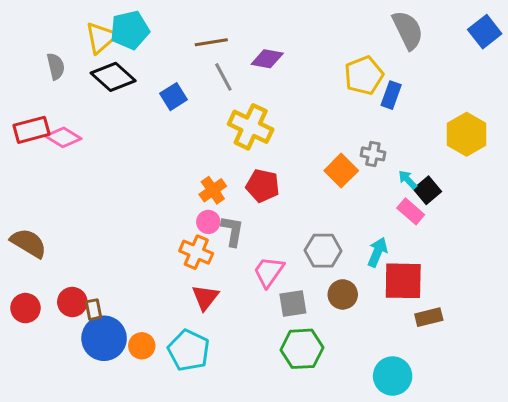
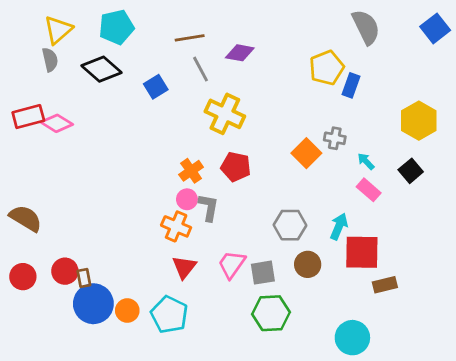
yellow triangle: (101, 38) -> (58, 30), moved
black square: (427, 190) -> (411, 171), moved
pink trapezoid: (269, 272) -> (232, 264), moved

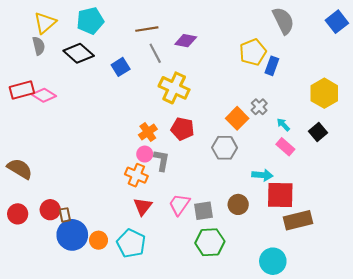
gray cross: (335, 138) -> (259, 107), turned 35
gray hexagon: (290, 225) -> (225, 148), moved
cyan arrow: (339, 226) -> (262, 175), turned 72
brown rectangle: (385, 285) -> (298, 220), size x1.5

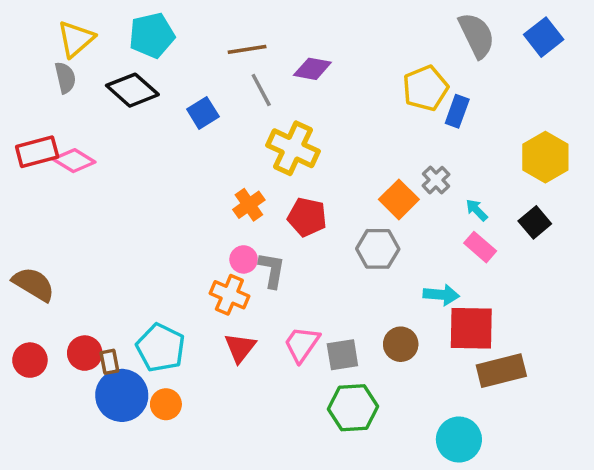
blue square: (337, 22) -> (544, 37), moved
orange cross: (148, 132) -> (249, 205), moved
cyan pentagon: (131, 243) -> (161, 348), moved

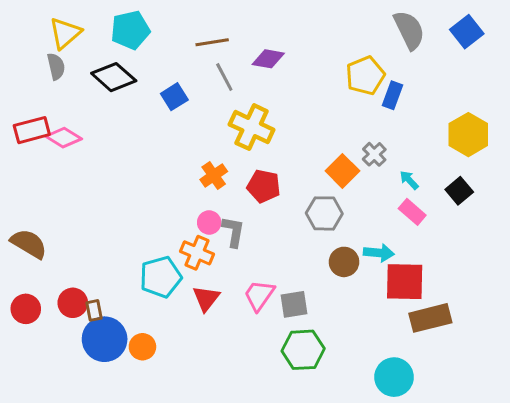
brown circle: (401, 344) -> (344, 262), moved
cyan pentagon: (161, 348) -> (161, 277), moved, turned 30

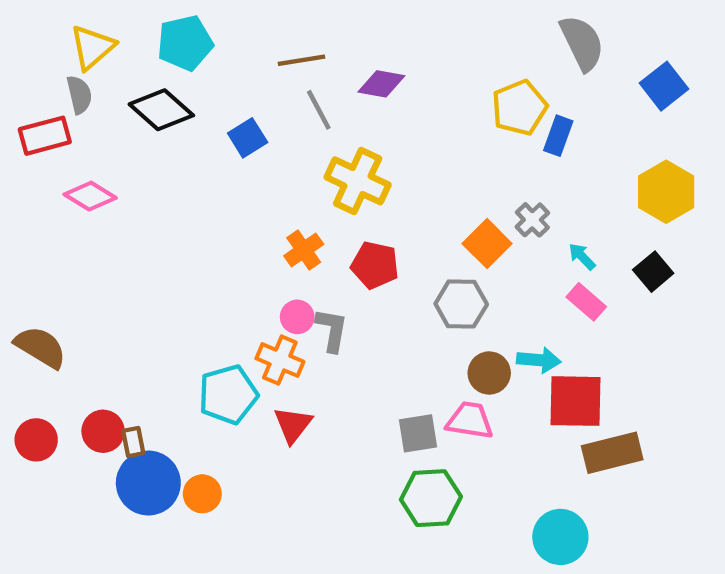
blue square: (467, 32) -> (664, 86), moved
red rectangle: (32, 130) -> (45, 136), moved
pink trapezoid: (259, 295) -> (470, 420), moved, turned 64

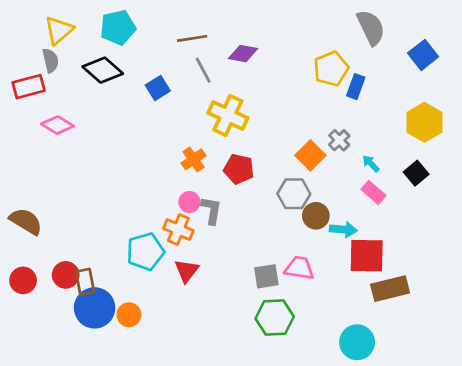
brown circle: (489, 373) -> (316, 216), moved
brown rectangle: (133, 442) -> (85, 282), size x1.4

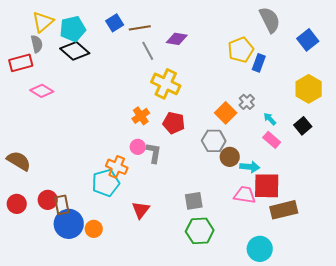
cyan pentagon: (118, 27) -> (73, 29), moved
blue square: (158, 88) -> (115, 23), moved
orange cross: (178, 230) -> (117, 167), moved
pink trapezoid: (299, 268) -> (245, 195), moved
red triangle: (187, 271) -> (141, 210), moved

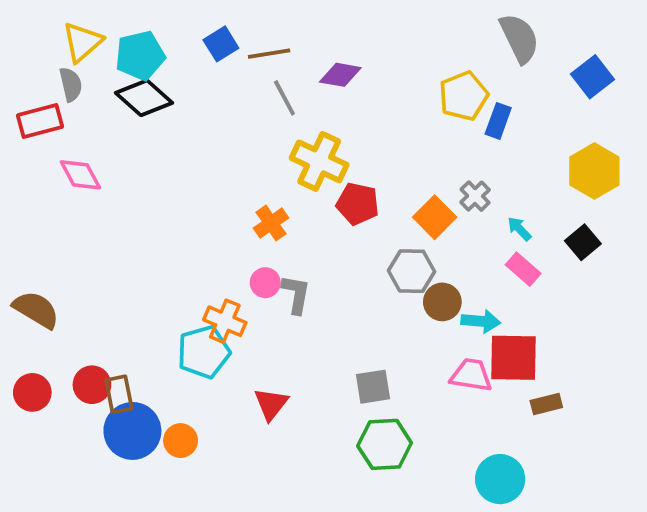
pink diamond: (42, 91) -> (80, 175), turned 30
red pentagon: (174, 123) -> (358, 204), moved
brown rectangle: (284, 210) -> (546, 404), size x0.6

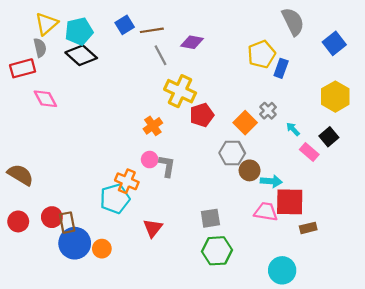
red pentagon: (358, 204) -> (202, 115), turned -30
pink rectangle: (523, 269) -> (309, 152), moved

